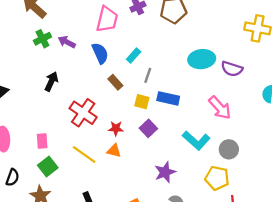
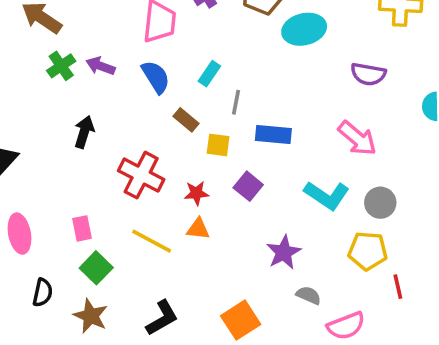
cyan ellipse: (202, 59) -> (304, 29), moved
yellow square: (142, 102) -> (218, 145), moved

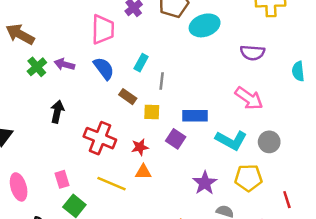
blue rectangle: (273, 134) -> (195, 116), moved
yellow pentagon: (368, 251) -> (248, 178), moved

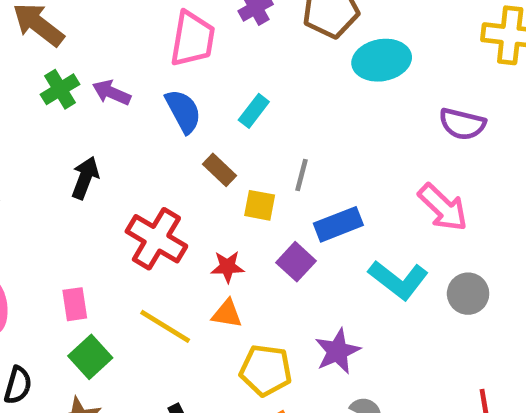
gray line: (162, 81) -> (302, 175), moved
blue rectangle: (195, 116) -> (338, 224), turned -30
yellow pentagon: (248, 178) -> (266, 370), moved

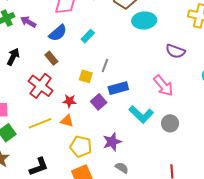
blue semicircle: (183, 111) -> (58, 33), turned 72
brown rectangle: (220, 170) -> (51, 58), moved
yellow line: (165, 326) -> (40, 123), turned -60

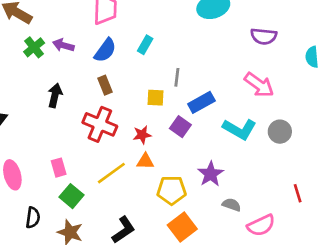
brown rectangle: (51, 58) -> (105, 85), turned 32

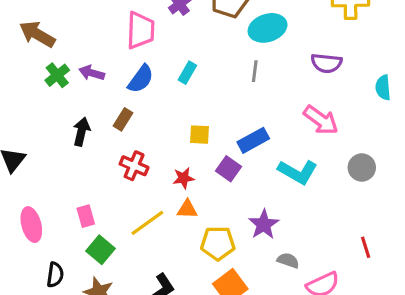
gray line: (177, 77) -> (255, 71), moved
brown rectangle: (105, 85) -> (123, 119), moved, turned 54
red cross: (100, 124) -> (134, 166), size x0.7
gray circle: (280, 132) -> (362, 167), moved

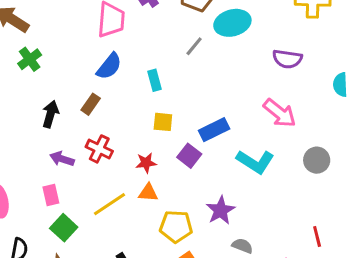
gray line: (255, 71) -> (194, 46), moved, turned 30
purple arrow: (92, 73) -> (62, 159), moved
cyan rectangle: (187, 73) -> (154, 80), moved, turned -48

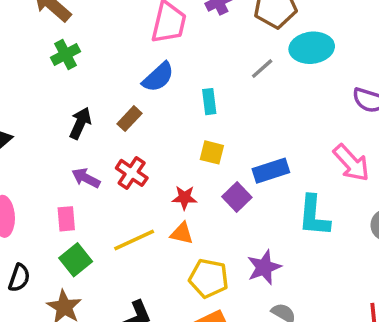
cyan L-shape: (255, 162) -> (314, 216), turned 54

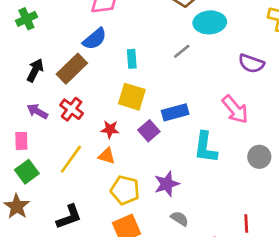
gray line: (262, 69) -> (182, 51), moved
brown rectangle: (130, 119) -> (72, 69), size x1.6
yellow square: (212, 152) -> (132, 97), size x1.5
yellow line: (134, 240) -> (71, 159), turned -32

